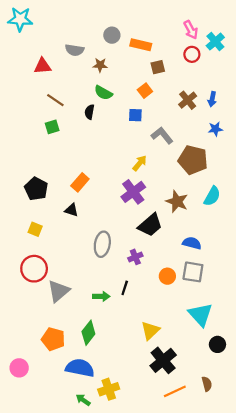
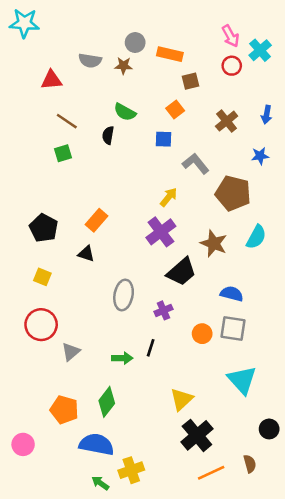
brown star: (100, 65) -> (124, 66), moved
blue arrow: (212, 99) -> (267, 115), moved
gray triangle: (59, 291) -> (71, 352), size x0.7
black circle: (217, 344) -> (269, 429), moved

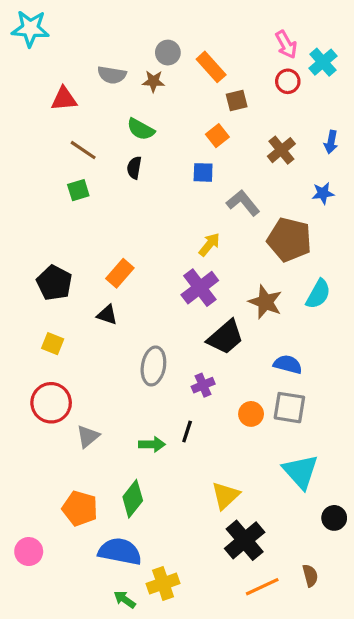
orange rectangle: (170, 54) -> (211, 67), turned 35
green semicircle: (125, 112) -> (141, 129), moved
black circle: (269, 429) -> (334, 518), moved

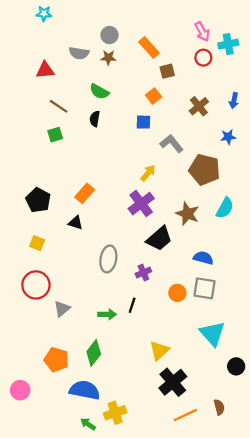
cyan star: (30, 29) -> (44, 14), moved, size x0.6
gray circle: (168, 53) -> (109, 35), moved
cyan cross: (323, 62) -> (228, 44), turned 30

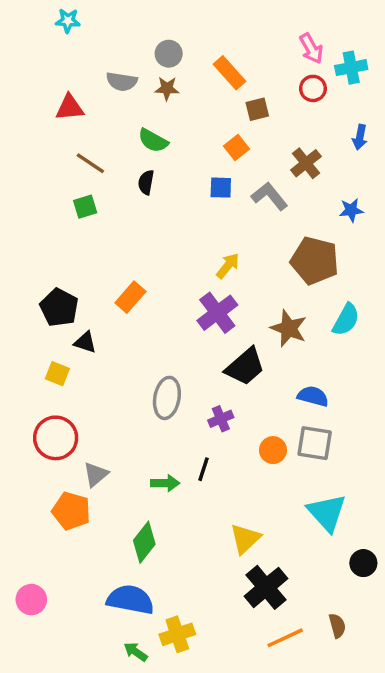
blue arrow: (234, 101) -> (360, 137), moved
gray L-shape: (172, 144) -> (269, 196), moved
black triangle: (76, 223) -> (85, 342), moved
orange pentagon: (56, 360) -> (71, 511), moved

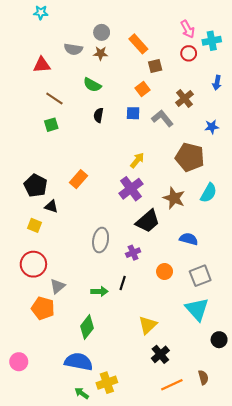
black semicircle: (146, 182) -> (98, 115), moved
gray square: (315, 443) -> (200, 276), moved, turned -30
black cross: (266, 587) -> (160, 354), size x0.7

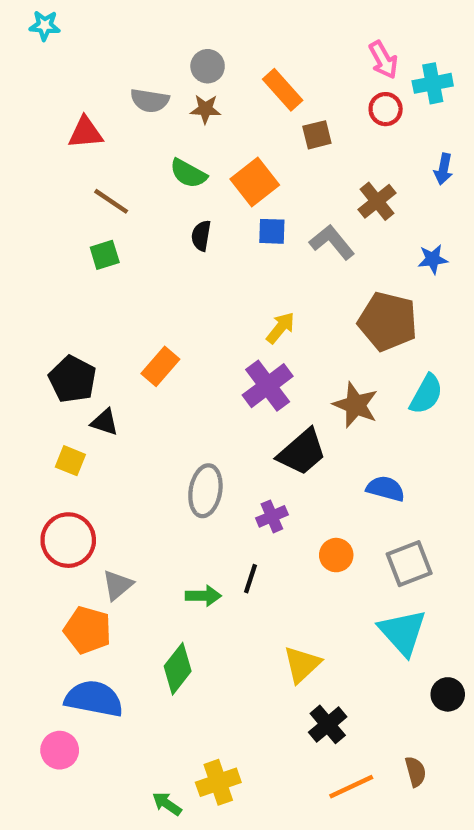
cyan star: (41, 12) -> (45, 25), moved
orange square: (143, 89) -> (255, 182), moved, size x1.5
pink circle: (19, 362) -> (60, 750), moved
blue semicircle: (79, 362) -> (94, 699), moved

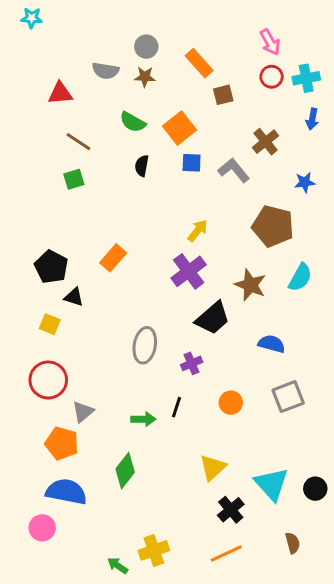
cyan cross: (433, 83) -> (306, 78), moved
orange circle: (336, 555) -> (231, 403), moved
cyan triangle: (403, 632) -> (272, 484), moved
orange line: (351, 787) -> (226, 553), moved

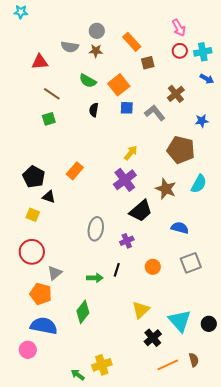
blue arrow: (312, 119) -> (207, 79), turned -72
orange line: (226, 553) -> (168, 365), moved

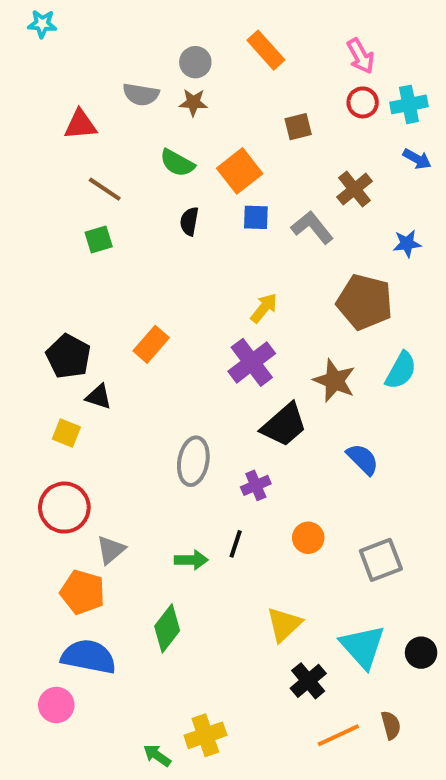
orange rectangle: (132, 42) -> (266, 50), moved
blue semicircle: (180, 228) -> (363, 459), turned 30
gray square: (191, 263) -> (381, 560), moved

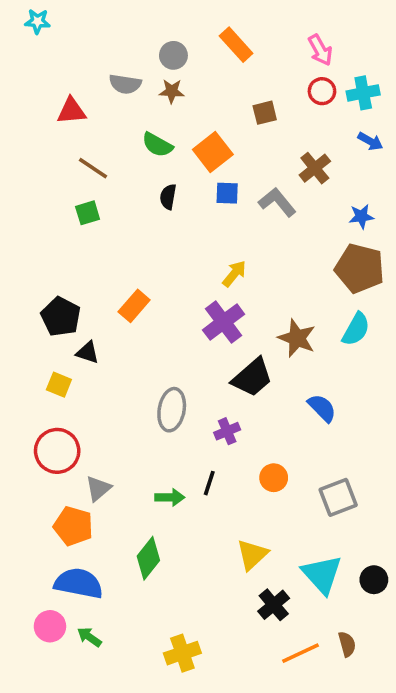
brown pentagon: (365, 302) -> (360, 268), moved
green arrow: (157, 755) -> (89, 637), moved

